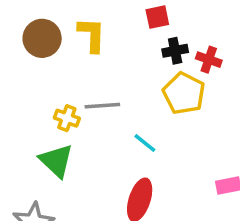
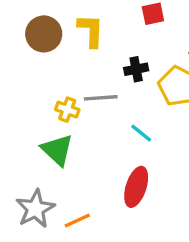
black cross: (175, 51) -> (136, 69), moved

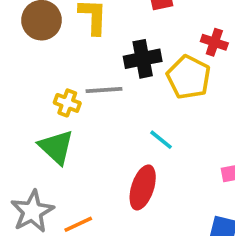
black cross: (136, 69) -> (143, 59), size x1.4
cyan line: (141, 133) -> (161, 140), moved

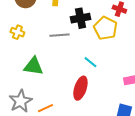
yellow cross: (67, 103) -> (17, 32), moved
green triangle: (56, 147) -> (33, 66), turned -35

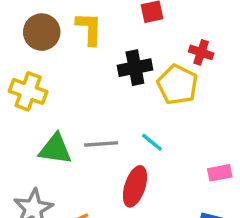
yellow cross: (17, 32) -> (28, 91), size x1.5
gray line: (59, 35) -> (101, 144), moved

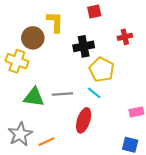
brown circle: (42, 32) -> (33, 38), moved
red cross: (201, 52) -> (125, 37), turned -32
yellow pentagon: (177, 85) -> (102, 70), moved

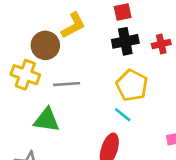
yellow L-shape: (55, 22) -> (73, 25), turned 60
black cross: (84, 46) -> (125, 41), moved
gray line: (62, 94) -> (67, 84), moved

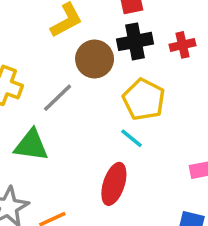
brown circle: (45, 45) -> (95, 59), moved
gray line: (67, 84) -> (58, 98), turned -40

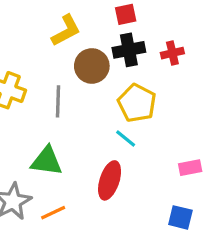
gray line: (58, 98) -> (58, 101), turned -44
green triangle: (31, 145) -> (47, 161), moved

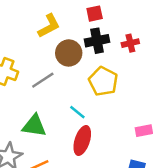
gray line: (58, 101) -> (43, 80), turned 55
cyan line: (126, 138) -> (77, 112), moved

